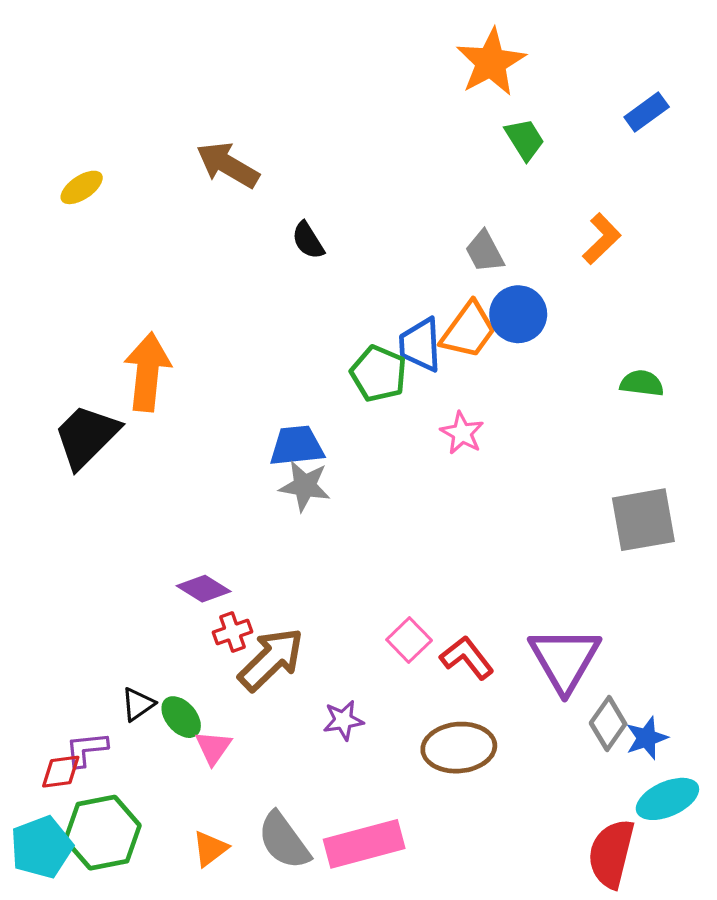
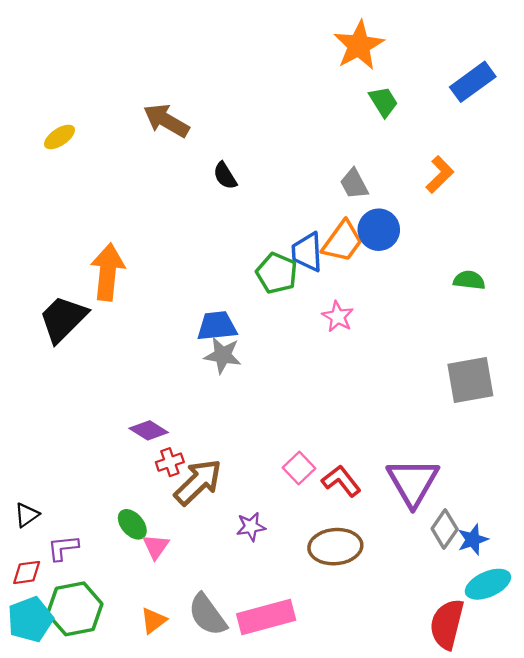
blue rectangle: (647, 112) -> (473, 82), size x1.4
black triangle: (138, 704) -> (27, 515), moved
red diamond: (61, 772) -> (27, 572), moved

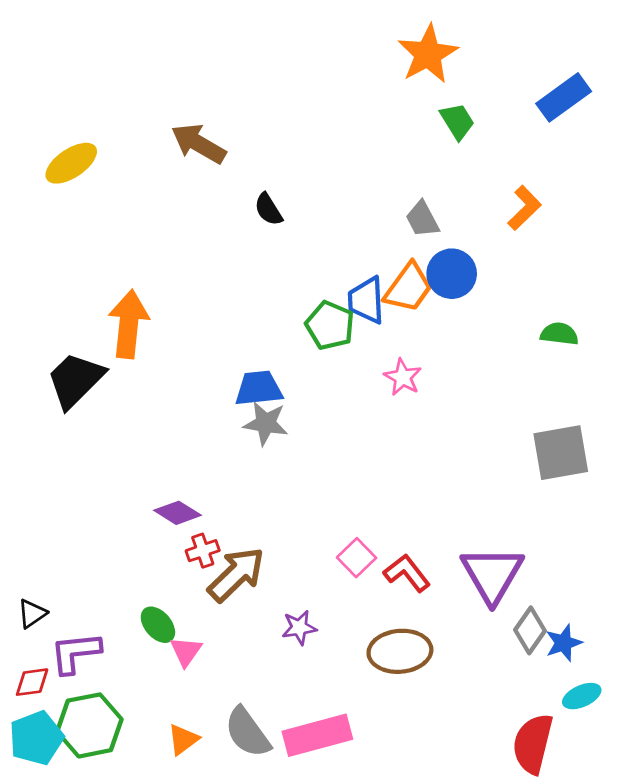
yellow ellipse: (60, 137) -> (71, 163), size x1.4
purple L-shape: (63, 548) -> (75, 653), size x1.4
cyan ellipse: (488, 584) -> (582, 696), size x0.7

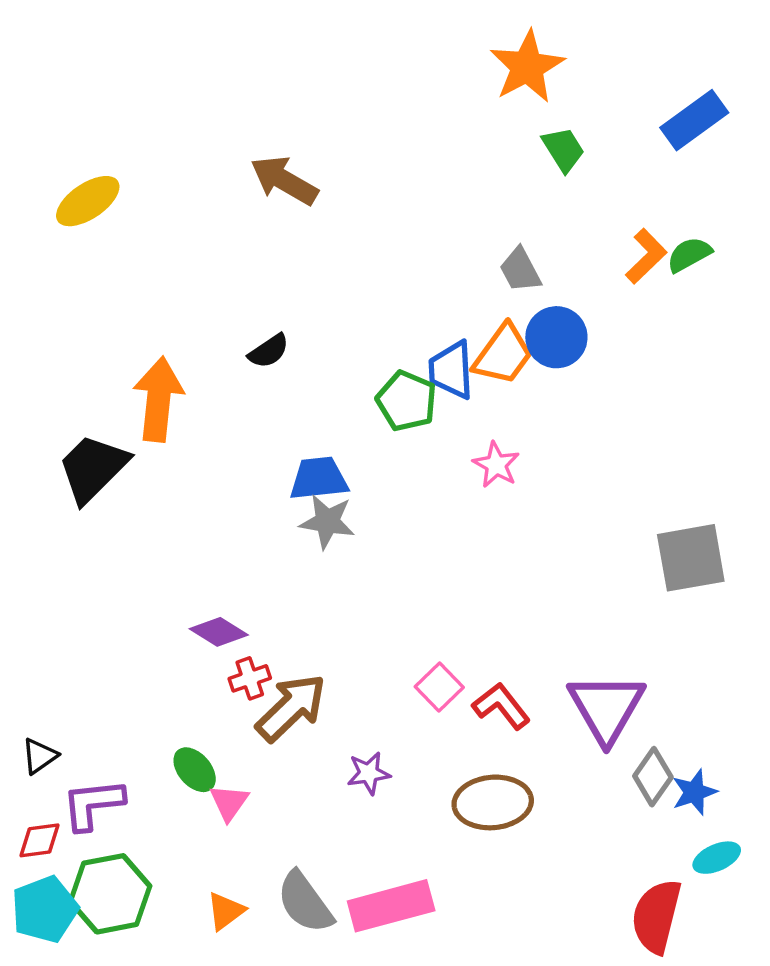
brown arrow: (199, 144) -> (284, 180), moved
black semicircle: (268, 209) -> (269, 351), moved, turned -92
green semicircle: (559, 334) -> (689, 255), moved, turned -36

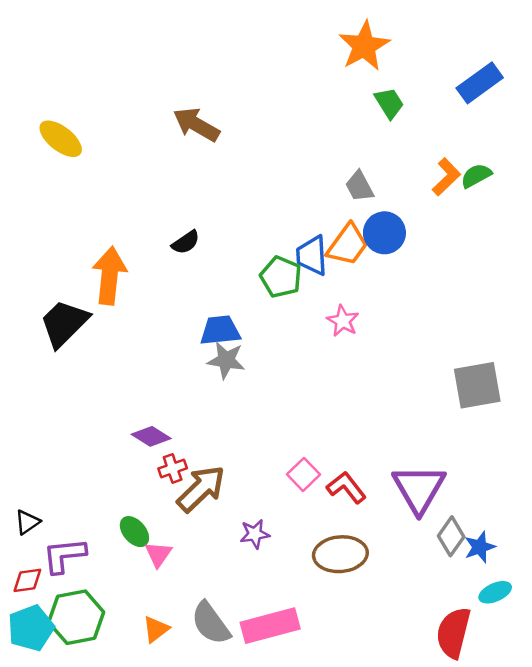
yellow ellipse: (88, 201) -> (61, 139), turned 72

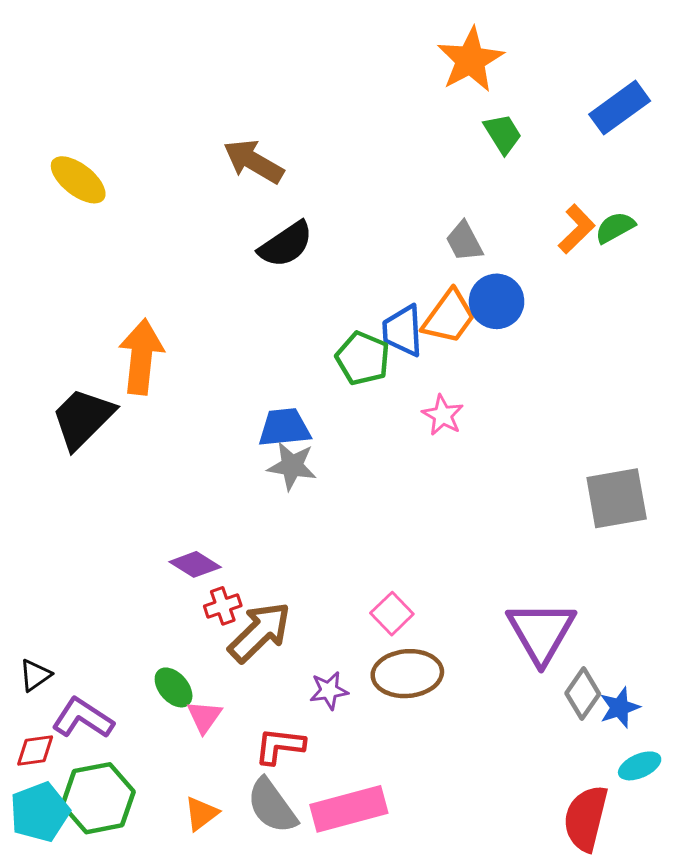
black semicircle: (186, 242) -> (286, 244), moved, size x1.5
red L-shape: (346, 488) -> (280, 746), moved, turned -45
brown ellipse: (340, 554) -> (407, 674), moved
purple L-shape: (64, 555) -> (83, 718), turned 39

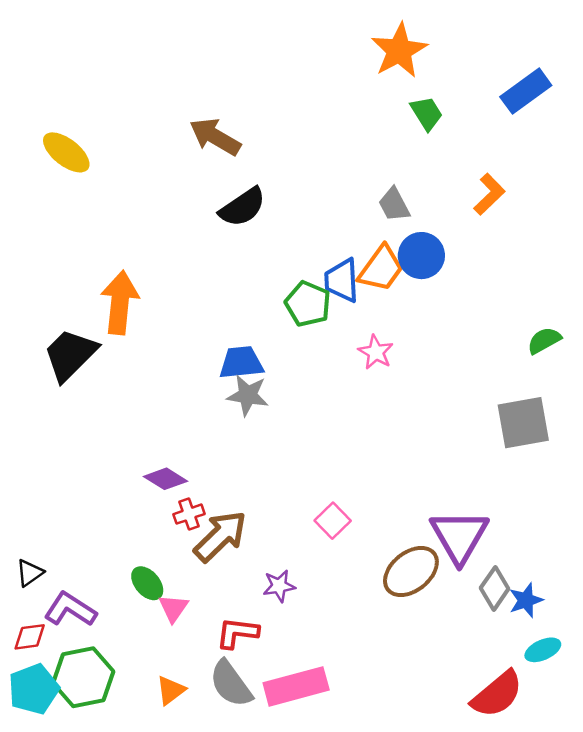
green semicircle: (615, 228) -> (544, 340), moved
brown ellipse: (407, 674) -> (411, 572), moved, turned -34
red semicircle: (586, 818) -> (497, 694), turned -144

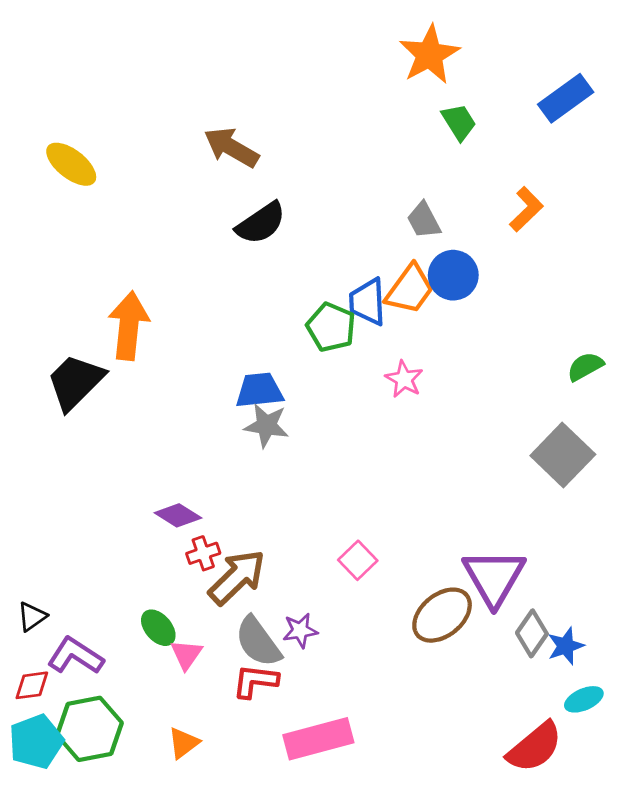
gray square: (523, 423) -> (563, 455), turned -36
gray semicircle: (231, 684) -> (258, 642), moved

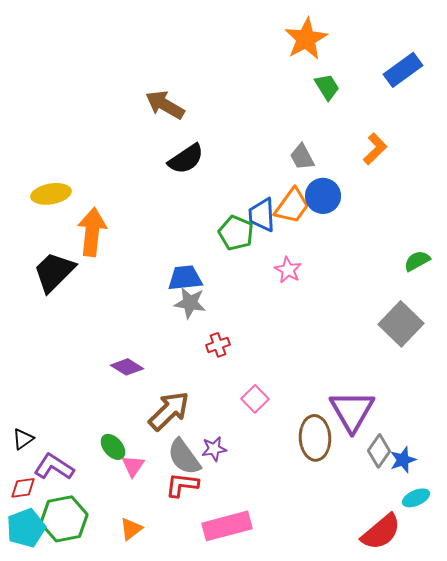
yellow ellipse: (71, 164) -> (51, 194), moved, turned -48
red cross: (203, 553) -> (218, 345), moved
brown ellipse: (442, 615) -> (315, 438), turned -54

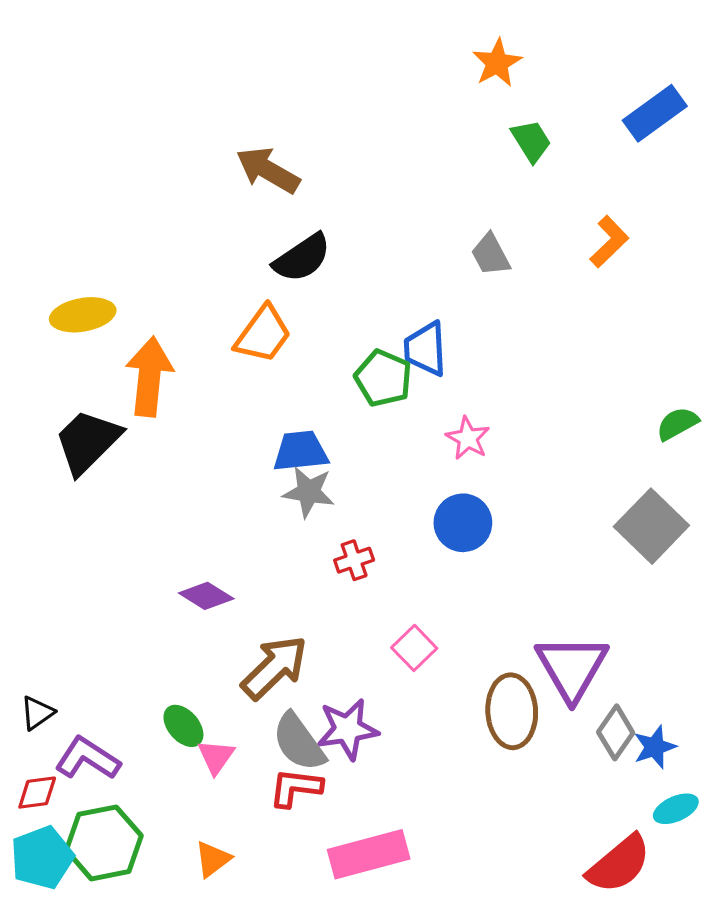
orange star: (306, 39) -> (497, 63), size x0.7
blue circle: (323, 196) -> (463, 523), moved
orange trapezoid: (292, 206) -> (263, 334), moved
purple star: (214, 449) -> (348, 729), size x1.5

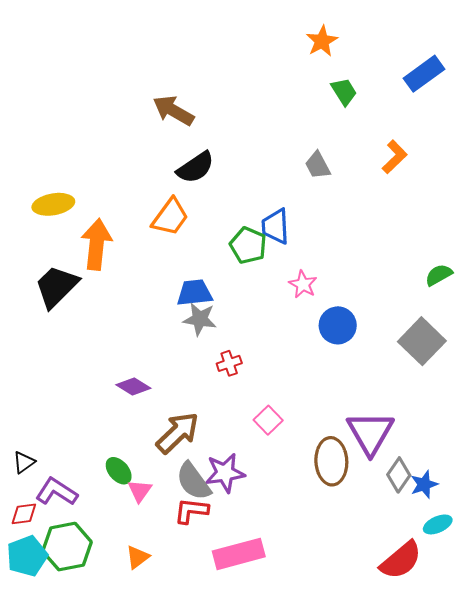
blue circle: (463, 523) -> (338, 325), moved

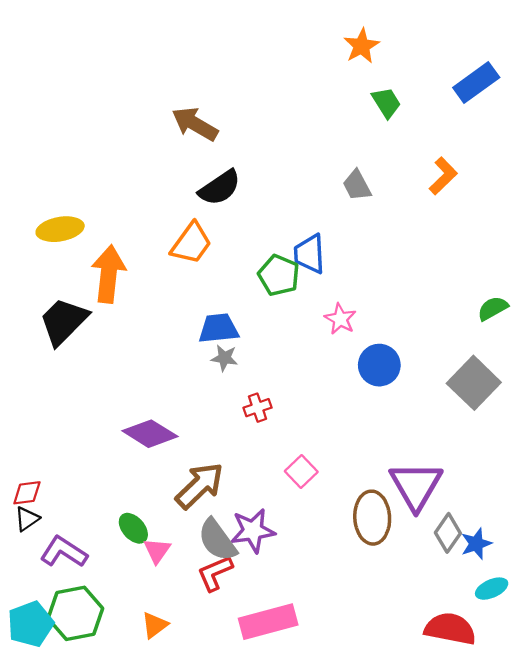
gray star: (200, 319) -> (224, 358), size x0.7
purple diamond: (133, 386) -> (150, 434), size x1.4
red L-shape: (191, 511) -> (215, 573), turned -30
red diamond: (24, 514) -> (27, 493), moved
red semicircle: (401, 560) -> (450, 629), turned -129

